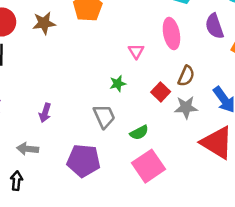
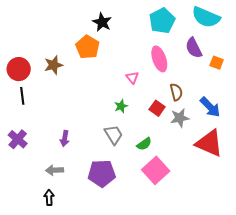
brown semicircle: (186, 76) -> (176, 92), turned -30

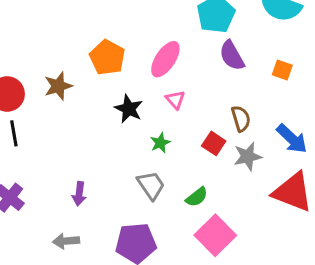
black star: (102, 22) -> (129, 109), moved
purple semicircle: (194, 48) -> (232, 56), moved
pink ellipse: (159, 59) -> (165, 59), moved, turned 55
orange square: (217, 63) -> (282, 70), moved

